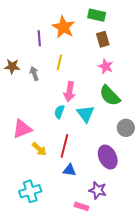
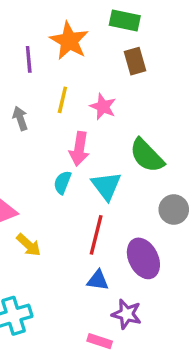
pink star: (106, 66) -> (103, 107), moved
red line: (64, 146) -> (96, 235), moved
blue triangle: (69, 170) -> (98, 280), moved

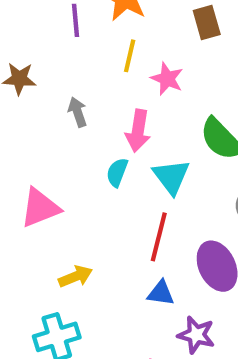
yellow line: (62, 100) -> (130, 56), moved
gray arrow: (20, 118) -> (78, 112), moved
yellow arrow: (29, 245) -> (75, 277), moved, turned -64

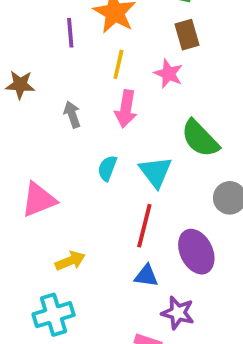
pink star: (167, 79) -> (169, 74), moved
pink arrow: (138, 131) -> (126, 109), moved

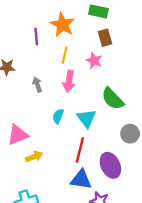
yellow arrow: (70, 261) -> (34, 157), moved
blue triangle: (146, 276) -> (81, 179), size x1.5

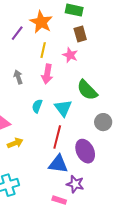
purple line: (36, 37) -> (17, 33), turned 42

